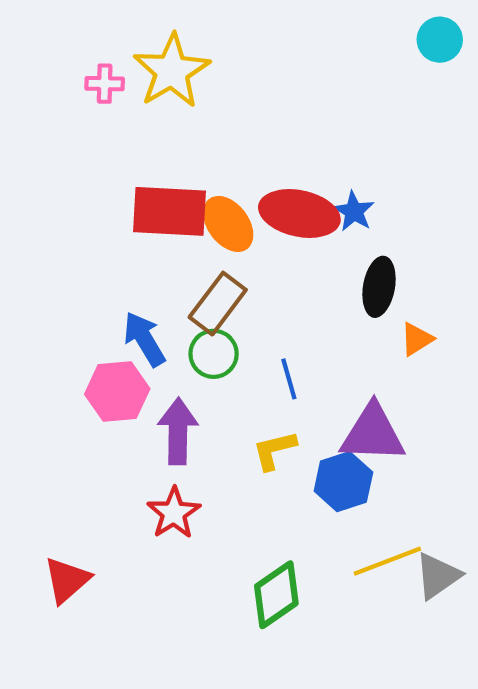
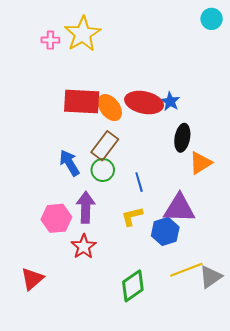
orange triangle: (417, 339) -> (200, 163), size x1.4
pink hexagon: (117, 392) -> (56, 218), moved

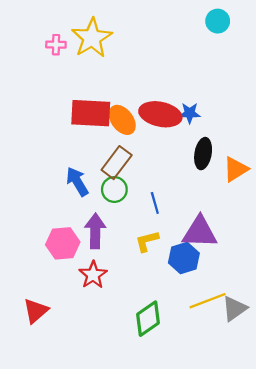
cyan circle: (212, 19) -> (218, 21), moved
blue star: (170, 101) -> (190, 113), turned -30
orange triangle: (200, 163) -> (236, 169), moved

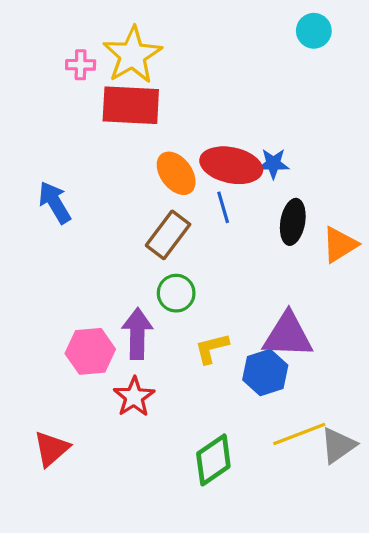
red rectangle: (91, 113) -> (131, 105), moved
blue arrow: (77, 182) -> (55, 202), moved
green circle: (114, 189) -> (176, 293), moved
blue line: (155, 203) -> (223, 207), moved

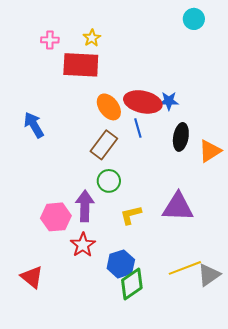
yellow star: (132, 55) -> (92, 38), moved, size x0.5
blue hexagon: (265, 373) -> (121, 264), moved
red triangle: (51, 449) -> (32, 277), turned -40

